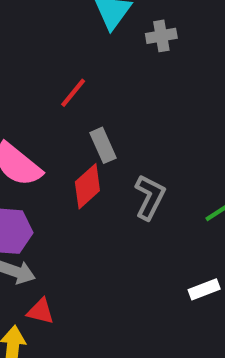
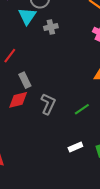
red diamond: (87, 186) -> (18, 100), turned 30

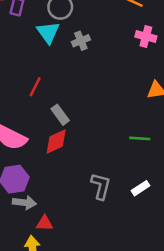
gray L-shape: (48, 104) -> (101, 186), moved
green line: (82, 109) -> (140, 138), turned 49

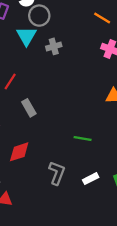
green line: (140, 138) -> (83, 138), moved
red diamond: (56, 141) -> (19, 152), moved

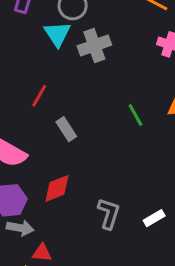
gray cross: (54, 46) -> (94, 45), size x1.5
green line: (83, 138) -> (135, 115), moved, turned 54

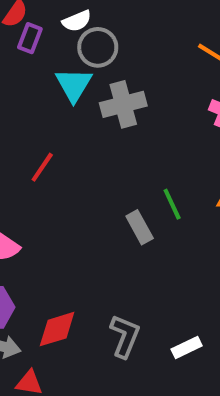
gray rectangle: (66, 129) -> (140, 227), moved
red diamond: (57, 188) -> (57, 329), moved

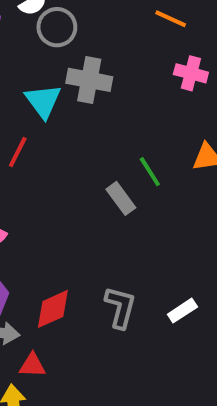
cyan triangle: (74, 85) -> (43, 101), moved
gray cross: (123, 104) -> (89, 80), turned 33

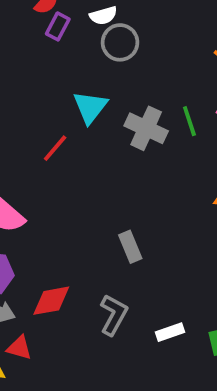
gray cross: (89, 80) -> (146, 128), moved
green line: (150, 172) -> (189, 121), moved
gray rectangle: (121, 198) -> (130, 247), moved

